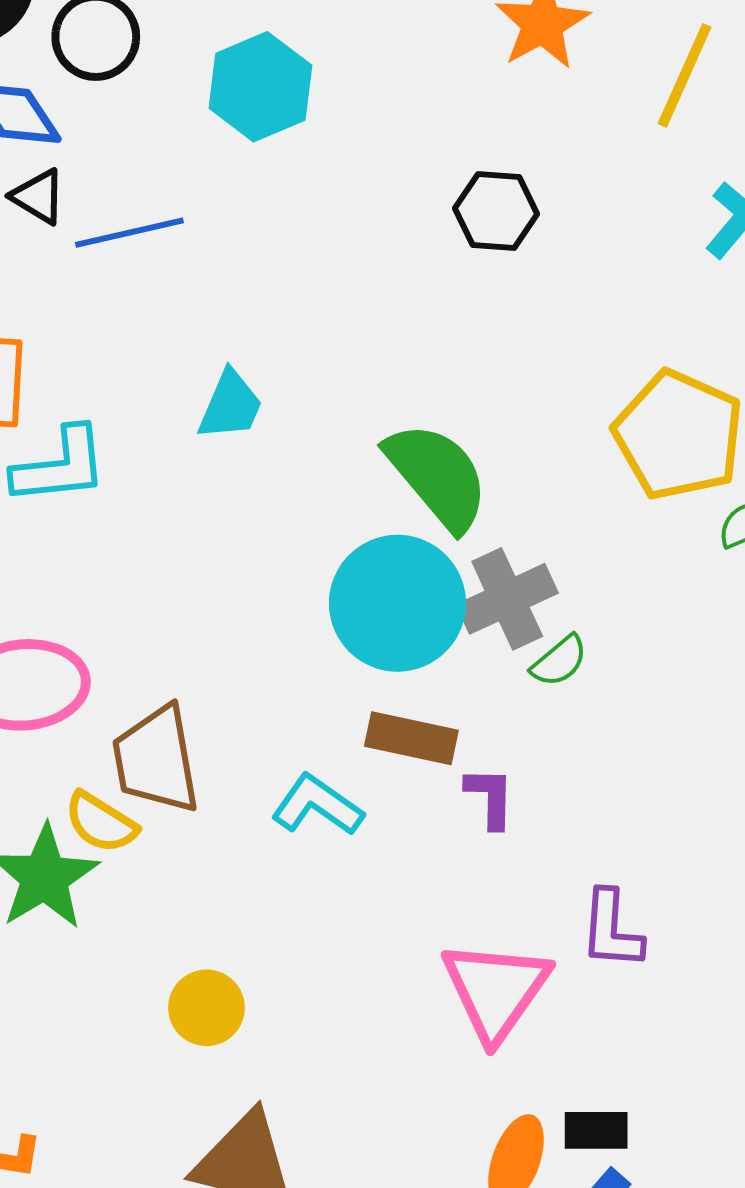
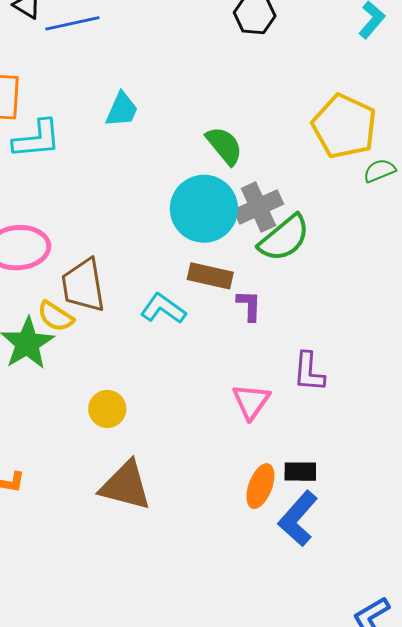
green semicircle: (437, 476) -> (224, 146), size x0.7
green semicircle: (559, 661) -> (284, 238), size x1.8
pink triangle: (496, 990) -> (251, 401), size x0.7

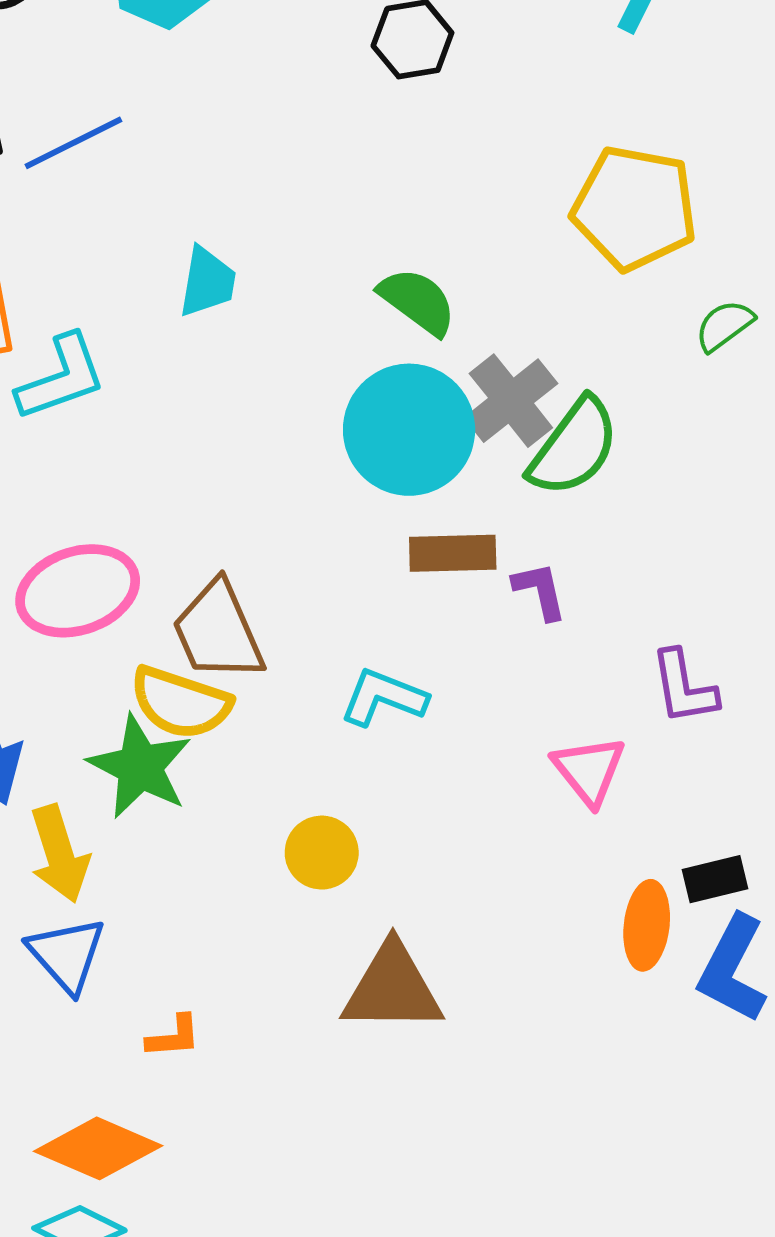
green semicircle: (379, 171) -> (724, 325), moved
cyan L-shape: (163, 309) -> (384, 697), moved
yellow semicircle: (56, 316) -> (181, 703), size x1.4

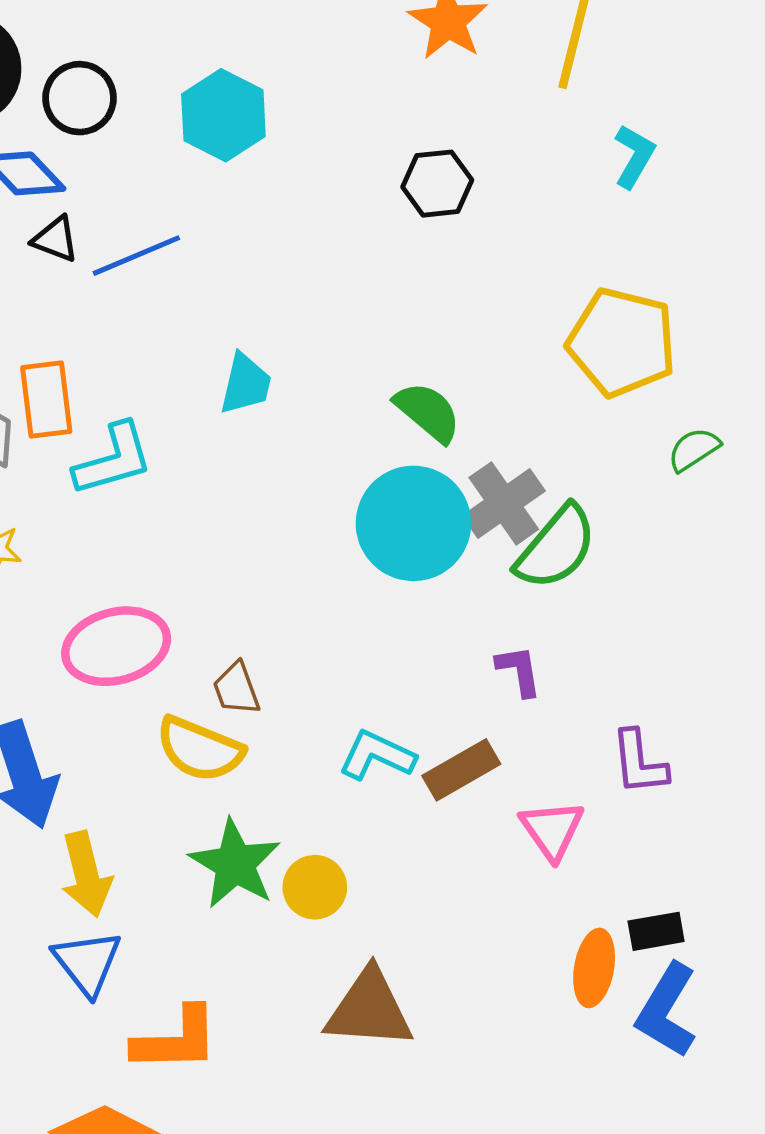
brown rectangle: (453, 553) -> (461, 770), moved, turned -32
brown trapezoid: (218, 631) -> (236, 689), size x0.6
green star: (140, 767) -> (235, 864), moved
orange L-shape: (174, 1037) -> (176, 1040), size x1.8

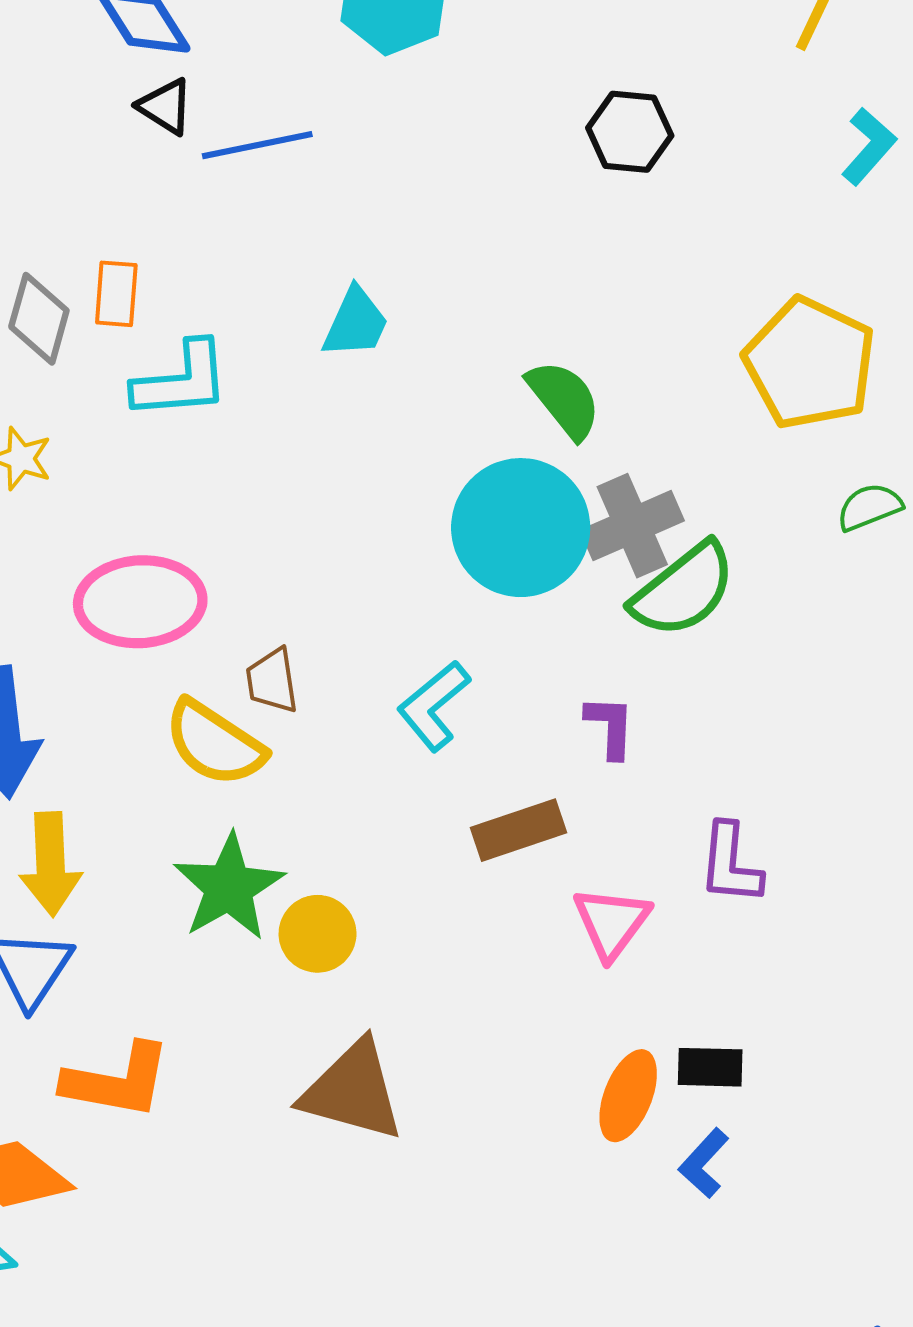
orange rectangle: (46, 400) -> (116, 294), size x0.7
cyan L-shape: (377, 755) -> (434, 706), moved, turned -76
blue L-shape: (667, 1010) -> (704, 1163), size x0.6

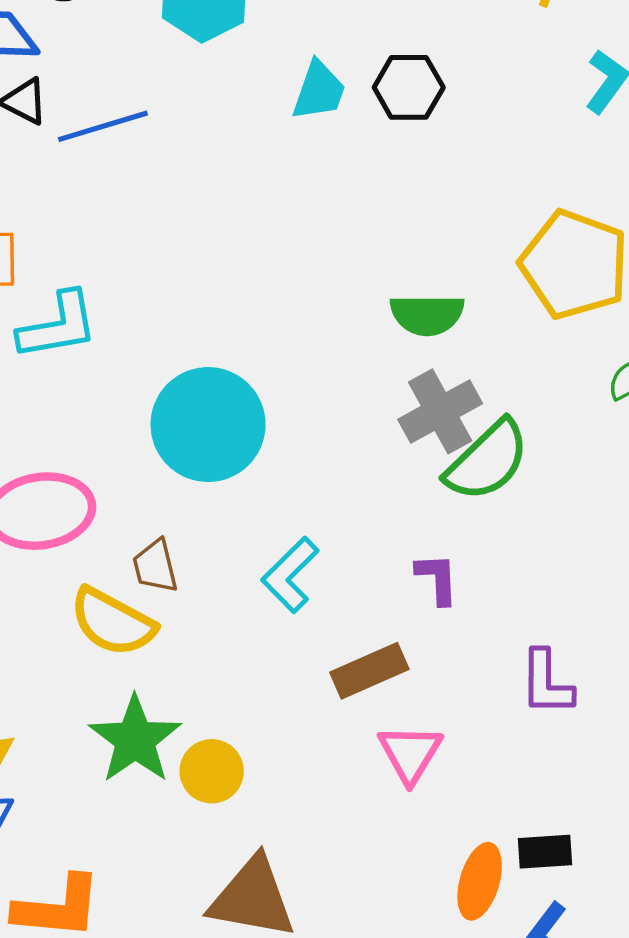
cyan trapezoid: (356, 323) -> (319, 91), moved
green semicircle: (564, 399) -> (427, 315), moved, turned 134
cyan circle: (521, 528) -> (208, 425), moved
pink triangle: (611, 923) -> (410, 754), moved

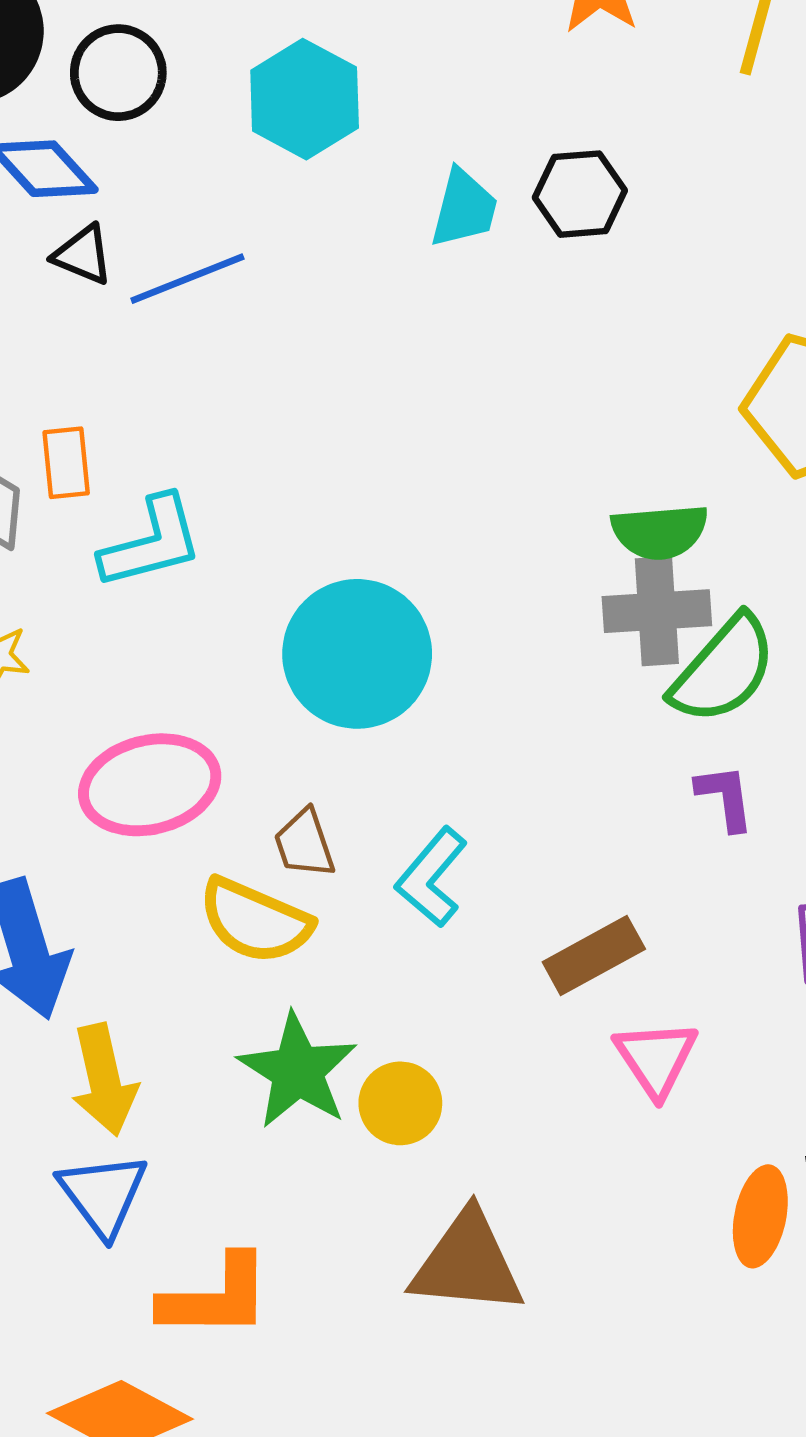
green semicircle: (427, 315) -> (660, 532), moved
gray cross: (440, 411) -> (657, 611), turned 30
cyan L-shape: (290, 575) -> (432, 877), moved
purple L-shape: (437, 579) -> (725, 797), moved

